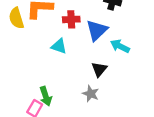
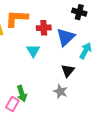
cyan triangle: (59, 46) -> (33, 51), turned 40
cyan arrow: (120, 46) -> (85, 51), turned 91

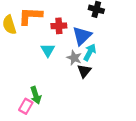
cyan arrow: (85, 51) -> (90, 52), moved
gray star: (60, 91) -> (74, 58), moved

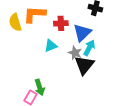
cyan triangle: (48, 50) -> (51, 46), turned 40
black triangle: (84, 71) -> (84, 65), size x1.5

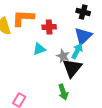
blue triangle: (82, 33) -> (83, 36), moved
green arrow: (40, 87) -> (63, 92), moved

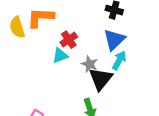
red cross: (49, 27) -> (69, 40), moved, turned -32
cyan arrow: (77, 51) -> (119, 60), moved

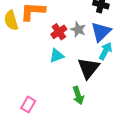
cyan triangle: (60, 56) -> (57, 56), moved
gray star: (90, 64) -> (78, 29), moved

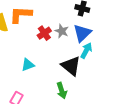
cyan triangle: (57, 56) -> (28, 65), moved
black triangle: (88, 68) -> (71, 66), turned -30

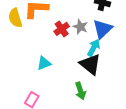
cyan arrow: (86, 51) -> (94, 48), moved

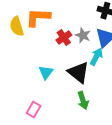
cyan triangle: (44, 63) -> (46, 72), turned -32
black triangle: (90, 64) -> (78, 72), moved

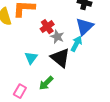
gray star: (83, 35) -> (57, 37), moved
green arrow: (83, 100) -> (46, 83), moved, turned 63

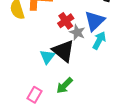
blue triangle: (84, 27) -> (95, 21), moved
black triangle: (60, 58) -> (63, 51), moved

